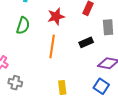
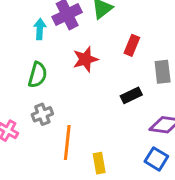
orange line: (52, 46) -> (67, 143), moved
gray cross: (15, 83) -> (42, 114), moved, turned -32

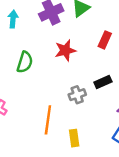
cyan arrow: (40, 29) -> (13, 19), moved
gray cross: (42, 114) -> (77, 95), moved

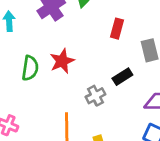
red star: (65, 50) -> (62, 61), moved

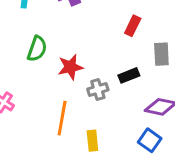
red star: (62, 61) -> (70, 67), moved

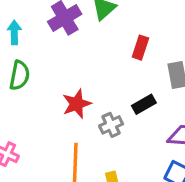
green semicircle: (37, 49) -> (20, 75), moved

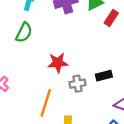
red rectangle: (140, 48) -> (111, 18), moved

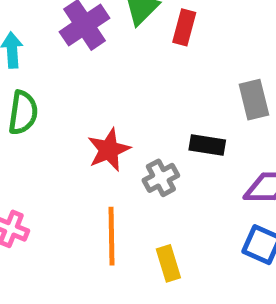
black rectangle: (104, 76) -> (207, 145), turned 42

